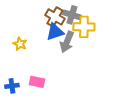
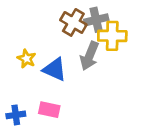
gray cross: (72, 15) -> (96, 20), turned -30
blue triangle: (55, 32) -> (55, 69), moved, turned 42

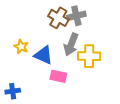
yellow cross: (112, 36) -> (89, 56), moved
pink rectangle: (49, 110) -> (58, 76), moved

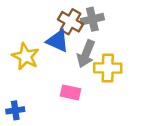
yellow star: (21, 47) -> (26, 56), size x1.5
blue triangle: (43, 55) -> (58, 41), moved

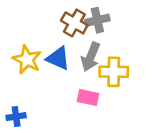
blue triangle: (58, 41) -> (58, 58), moved
pink rectangle: (70, 92) -> (88, 98), moved

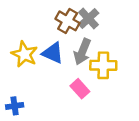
gray cross: (97, 20) -> (89, 18), turned -30
pink rectangle: (88, 98) -> (80, 89), turned 36

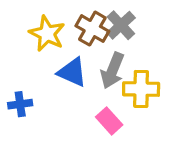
yellow star: (24, 54) -> (47, 34), moved
blue cross: (15, 106) -> (20, 104), moved

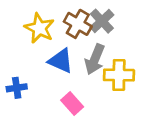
pink rectangle: (109, 121) -> (72, 103), moved

